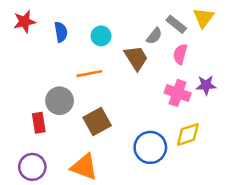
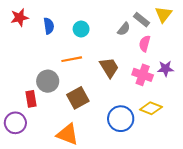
brown trapezoid: (136, 58) -> (109, 68), moved
yellow diamond: (188, 134) -> (151, 108), turned 40
purple circle: (32, 167) -> (15, 123), moved

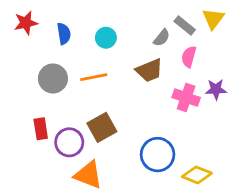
brown trapezoid: (109, 68) -> (149, 70), moved, turned 100
gray circle: (48, 81) -> (53, 78), moved
yellow diamond: (151, 108) -> (197, 175), moved
purple circle: (15, 123) -> (69, 142), moved

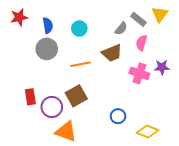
orange line: (94, 77) -> (80, 64), moved
gray circle: (53, 78) -> (47, 49), moved
blue circle: (158, 155) -> (118, 116), size x0.6

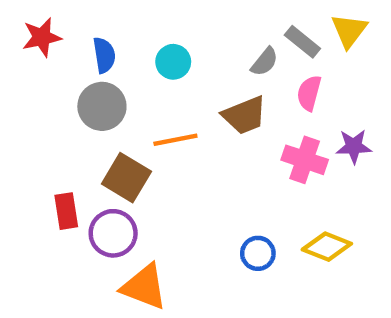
brown square: (76, 96) -> (126, 178), moved, turned -30
yellow diamond: (148, 131) -> (327, 247), moved

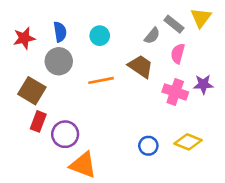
red star: (42, 37) -> (24, 38), moved
brown trapezoid: (245, 115) -> (141, 66), turned -124
brown square: (126, 178) -> (32, 91), moved
red rectangle: (66, 211) -> (38, 121), turned 30

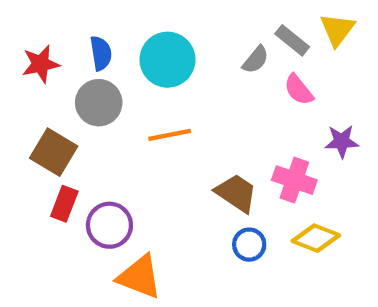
cyan circle: (100, 36) -> (167, 60), size x1.6
pink semicircle: (178, 54) -> (299, 90), turned -54
brown trapezoid: (141, 66) -> (236, 193), moved
pink cross: (175, 92) -> (294, 180), moved

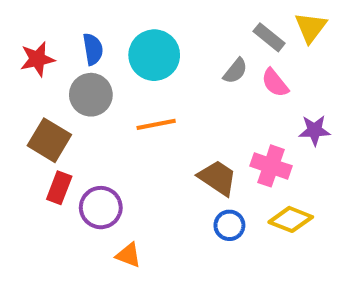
gray semicircle: (256, 60) -> (235, 71), moved
orange triangle: (140, 277) -> (128, 255), size x0.6

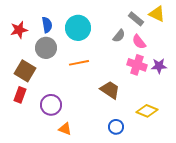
yellow triangle: (311, 27) -> (157, 14), turned -42
pink cross: (271, 166) -> (137, 65), moved
red rectangle: (59, 188) -> (20, 95), moved
blue circle: (229, 225) -> (116, 127), moved

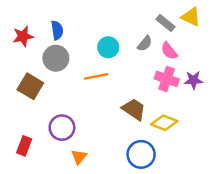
cyan circle: (78, 28) -> (108, 47), moved, size x0.7
red rectangle: (20, 95) -> (24, 146), moved
yellow diamond: (147, 111) -> (164, 123), moved
blue circle: (116, 127) -> (141, 154), size x1.5
orange triangle: (65, 129) -> (79, 157), turned 48

